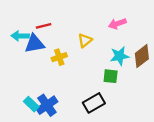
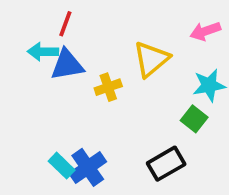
red line: (44, 26) -> (65, 24), moved, turned -56
yellow triangle: (85, 40) -> (151, 59), size x1.5
green square: (111, 76) -> (194, 119), turned 32

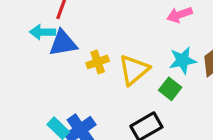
yellow triangle: (151, 59) -> (134, 70), moved

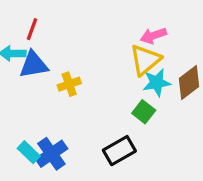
yellow triangle: (134, 70) -> (145, 60), moved

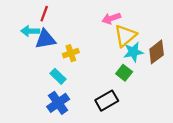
pink arrow: (153, 36) -> (111, 18), moved
cyan rectangle: (29, 152) -> (58, 76), moved

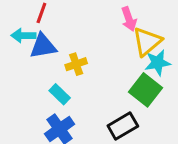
pink arrow: (111, 18) -> (129, 19), turned -90
green square: (124, 73) -> (145, 90), size x1.5

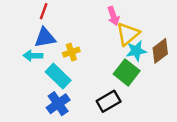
cyan arrow: (23, 36) -> (33, 56), moved
cyan rectangle: (60, 94) -> (58, 76), size x1.5

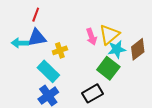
pink arrow: (113, 16) -> (91, 37), moved
cyan arrow: (33, 56) -> (20, 43), moved

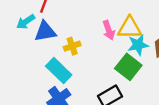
yellow triangle: (109, 35) -> (130, 28), turned 40
cyan arrow: (20, 43) -> (26, 22), moved, turned -35

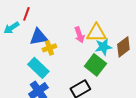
blue triangle: (45, 31) -> (38, 37), moved

